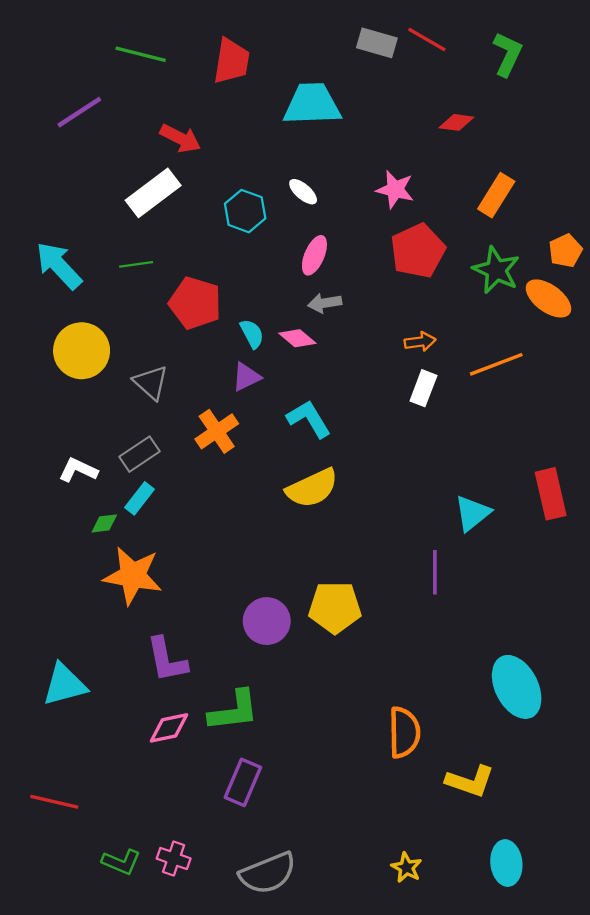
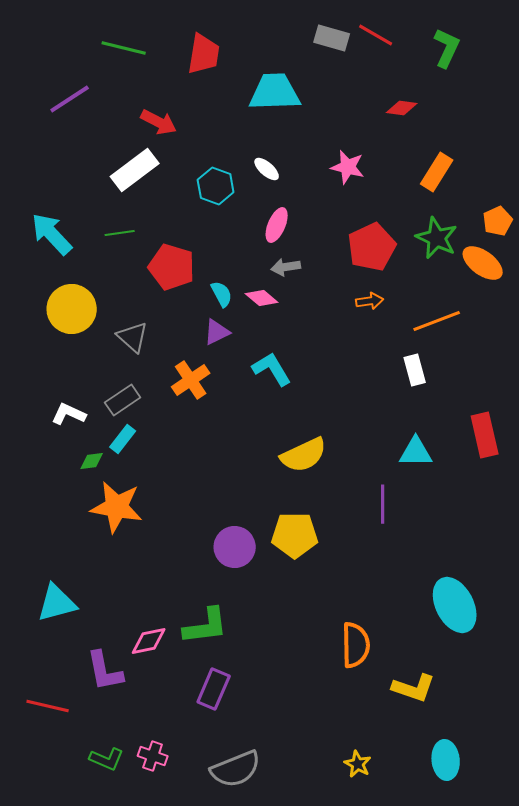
red pentagon: (418, 251) -> (372, 247), moved
white rectangle: (423, 388) -> (415, 370), moved, turned -36
yellow semicircle: (312, 488) -> (304, 455), moved
cyan triangle: (472, 513) -> (416, 452), turned 39
purple L-shape: (167, 660) -> (105, 671), moved

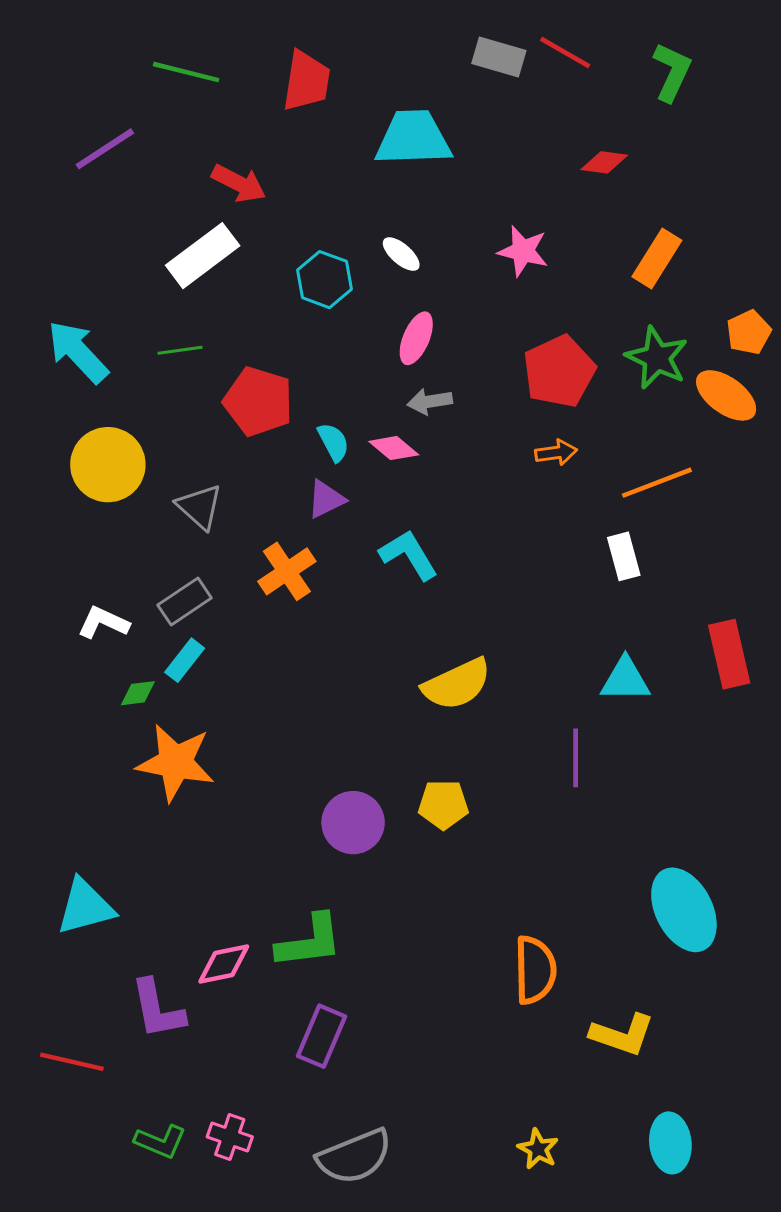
yellow pentagon: (295, 535) -> (443, 805), size x0.7

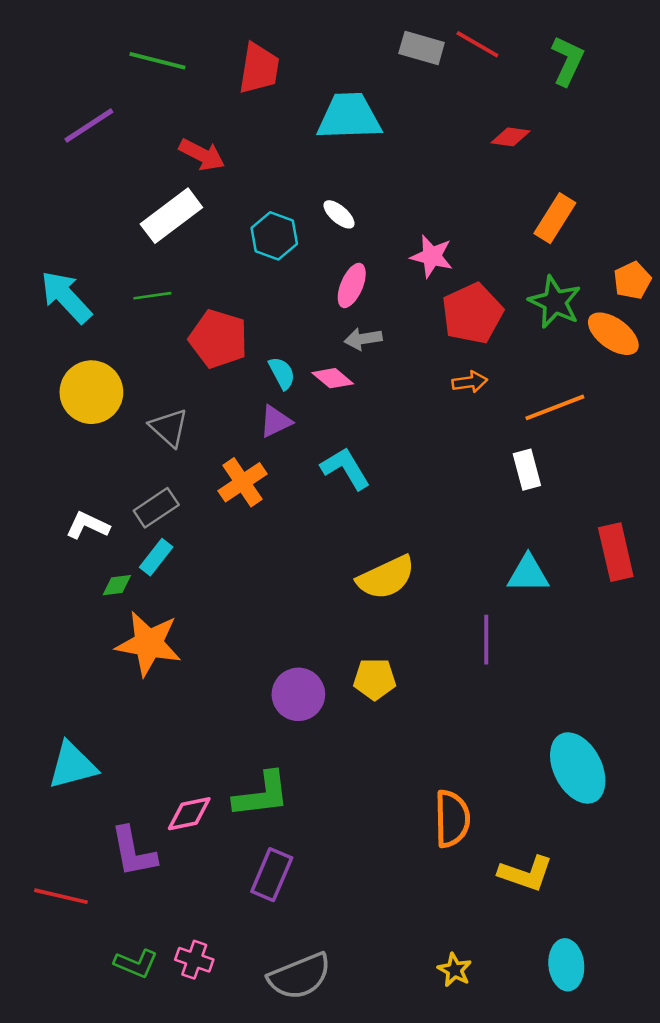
pink star: (523, 251) -> (432, 256), moved

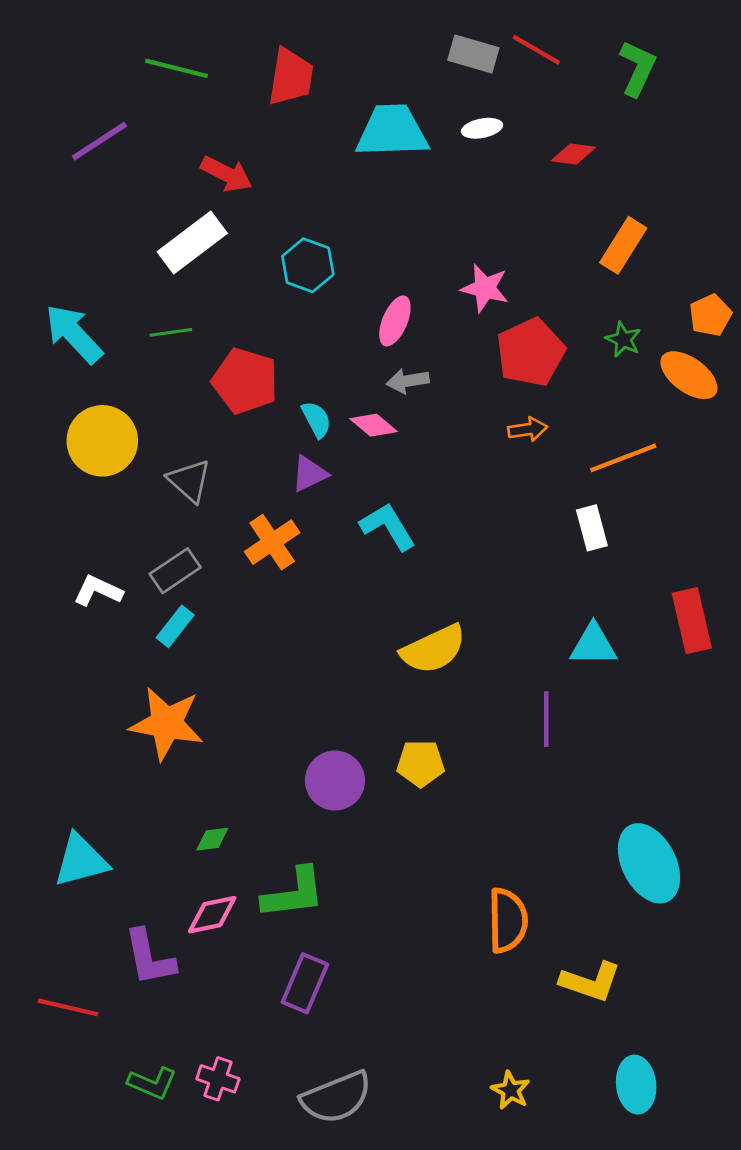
white ellipse: (339, 214) -> (482, 128), moved, turned -52
green star: (555, 302) -> (623, 339), size x0.6
green diamond: (117, 585) -> (212, 839), moved

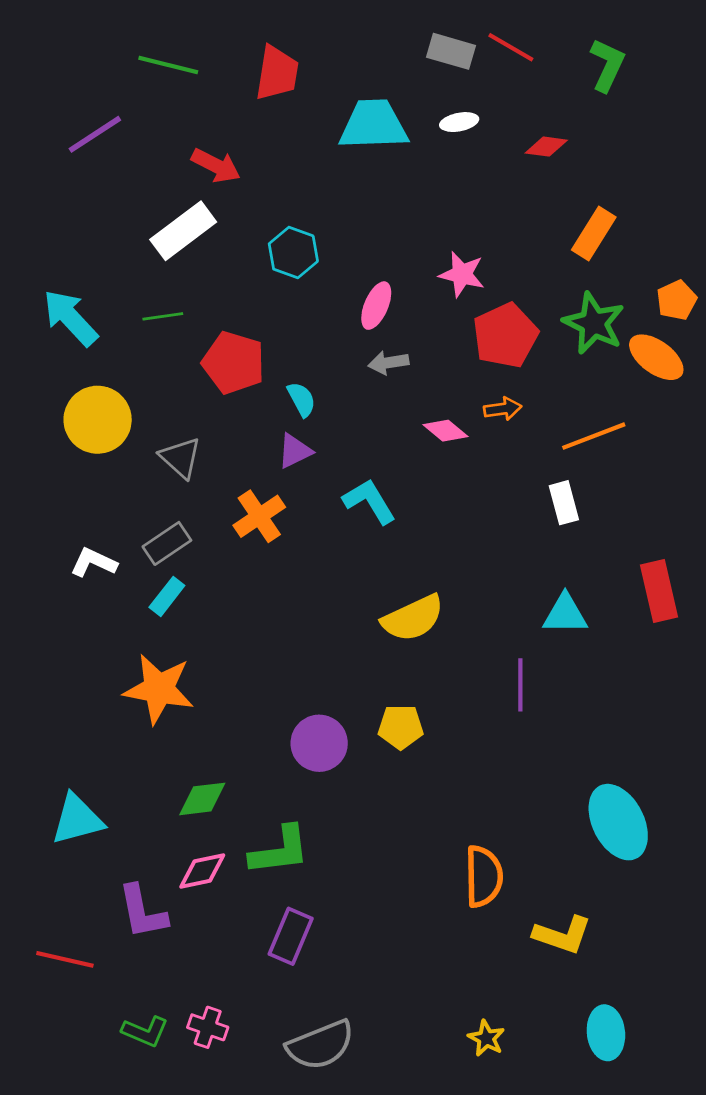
green star: (623, 339) -> (594, 323), size x1.8
pink diamond: (373, 425) -> (446, 431), moved
green diamond: (212, 839) -> (202, 799), size x1.5

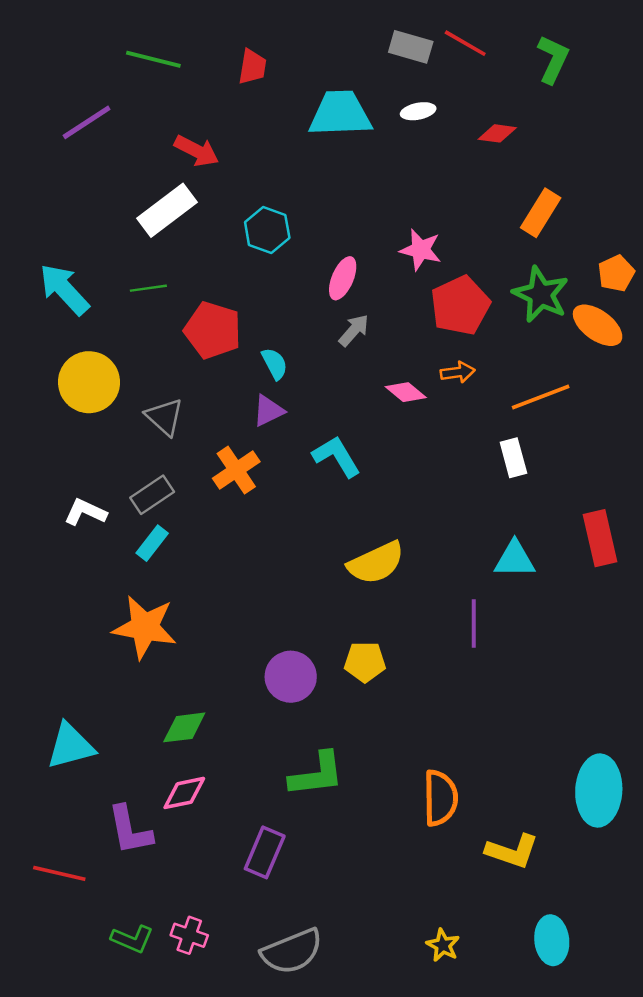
red trapezoid: (277, 73) -> (252, 67), size x0.7
gray arrow: (388, 363) -> (354, 330), turned 140
cyan ellipse: (618, 822) -> (599, 791), moved, turned 30
green L-shape: (280, 851) -> (317, 774), moved

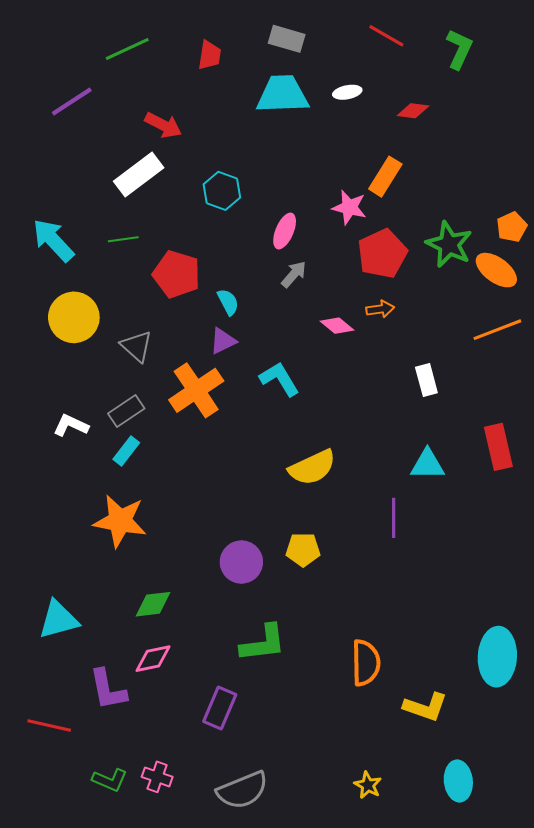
gray rectangle: (411, 47) -> (287, 39), moved
green line: (153, 59) -> (127, 49), turned -39
orange rectangle: (541, 213) -> (385, 177), moved
orange line: (541, 397) -> (497, 330), moved
orange cross: (236, 470) -> (196, 390), size x1.4

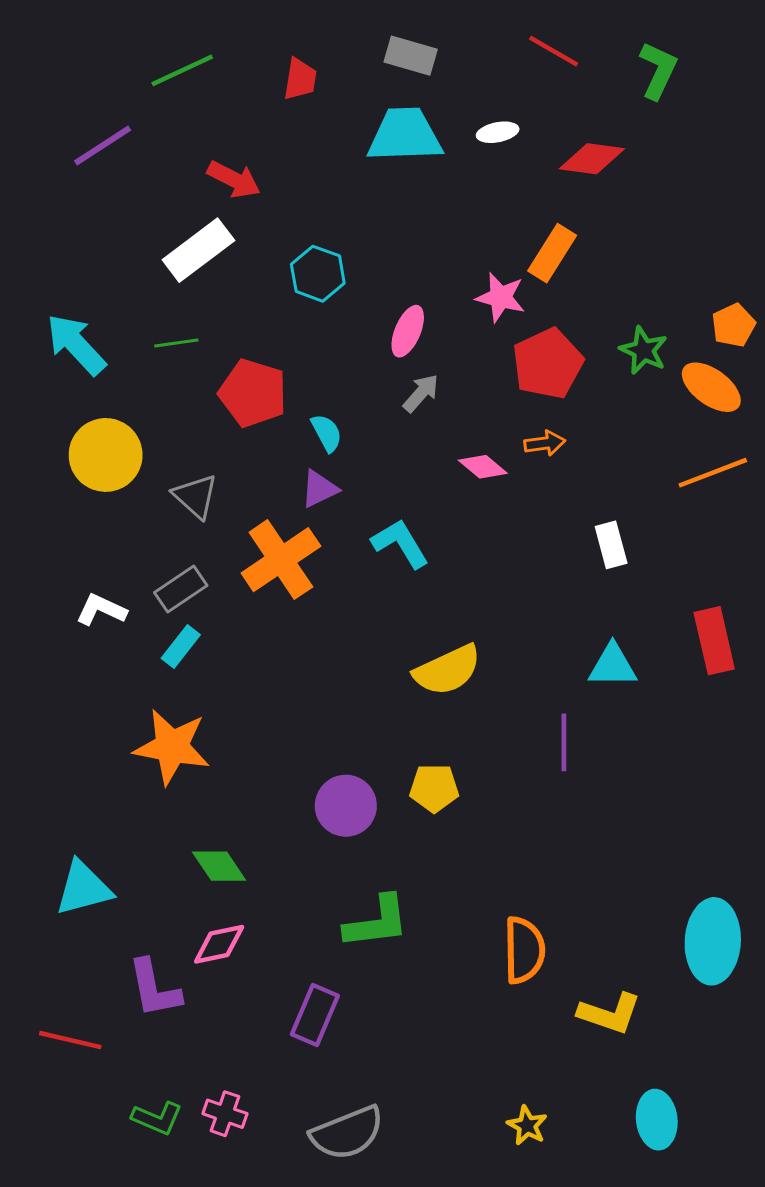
red diamond: (413, 111) -> (592, 159), size x1.4
green star: (449, 244) -> (643, 350), size x0.7
green diamond: (153, 604) -> (219, 866), turned 63

